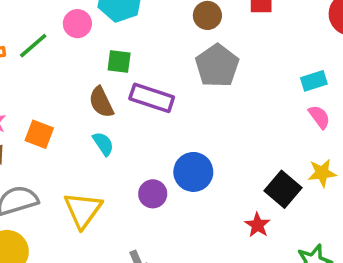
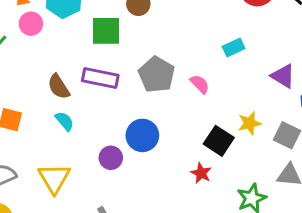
green square: (119, 61) -> (106, 31), moved, size x1.5
gray pentagon: (217, 66) -> (157, 75), moved
pink semicircle: (319, 117) -> (200, 84), moved

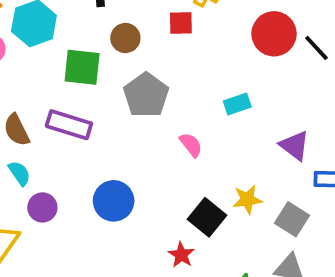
gray pentagon: (157, 75) -> (146, 95), moved
purple circle: (111, 158) -> (42, 207), moved

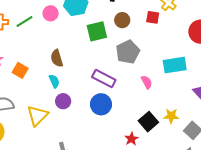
green square: (82, 67) -> (97, 31), turned -30
cyan rectangle: (237, 104) -> (175, 65), size x1.6
purple rectangle: (69, 125) -> (104, 78), moved

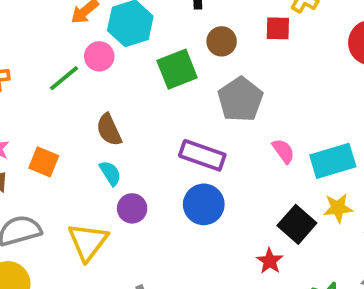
pink circle: (51, 13) -> (99, 56), moved
green line: (24, 22) -> (64, 78), moved
cyan rectangle: (175, 65) -> (333, 161), moved

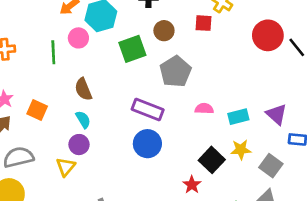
green line: (64, 78) -> (53, 52), turned -55
pink semicircle: (283, 151) -> (204, 109), turned -54
cyan rectangle: (333, 161) -> (238, 117), size x0.7
purple circle: (132, 208) -> (79, 145), moved
yellow triangle: (88, 242) -> (66, 167), size x0.7

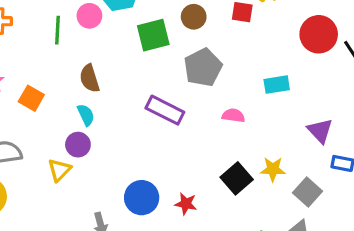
cyan rectangle: (238, 117) -> (277, 85), moved
blue circle: (147, 144) -> (142, 198), moved
red star: (192, 185) -> (186, 204), moved, turned -30

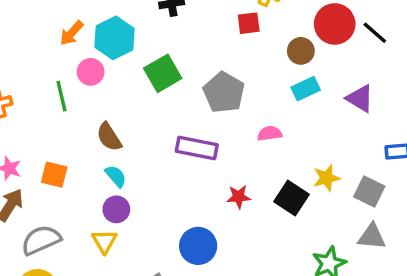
brown circle: (194, 17) -> (301, 51), moved
purple triangle: (320, 131) -> (360, 98), moved
red star: (186, 204) -> (239, 197), moved

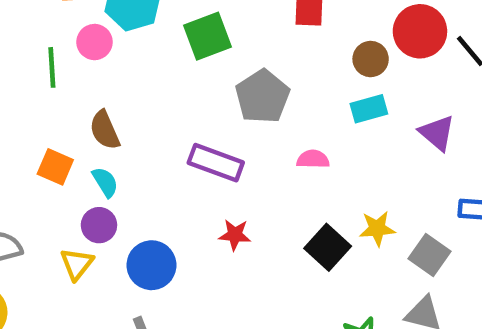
green square: (163, 73) -> (207, 36), moved
orange square: (54, 175) -> (55, 167), moved
red star: (239, 197) -> (235, 235), moved
blue circle: (198, 246) -> (151, 265), moved

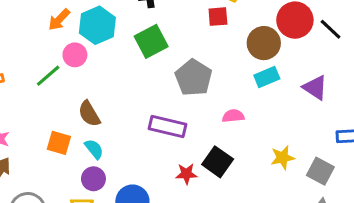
brown circle: (371, 59) -> (264, 43), size x1.4
green line: (52, 67) -> (48, 76), turned 60
black square: (328, 247) -> (218, 162), moved

